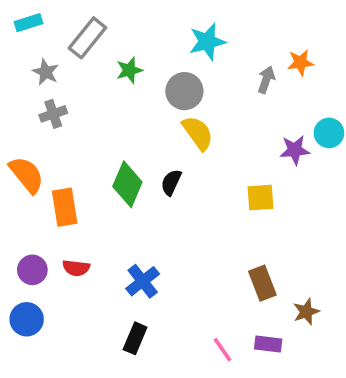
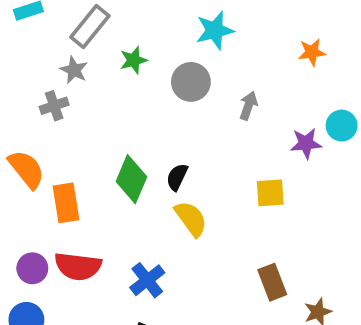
gray star: (46, 72) -> (74, 70), moved
gray arrow: (266, 80) -> (248, 106), moved
yellow semicircle: (198, 133) -> (191, 219), moved
red semicircle: (76, 268) -> (78, 266), size x1.6

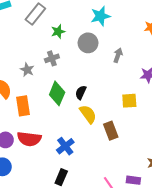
gray star: (74, 70) -> (27, 70), moved
gray cross: (54, 106) -> (52, 58), moved
brown rectangle: (272, 282) -> (111, 131), moved

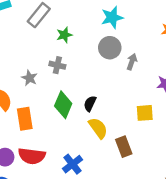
gray circle: (88, 43) -> (110, 48), moved
gray cross: (52, 58) -> (57, 65), turned 32

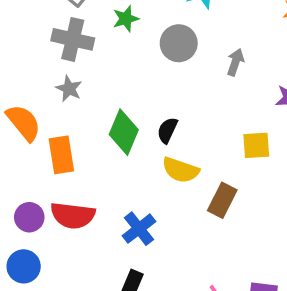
gray circle: (110, 48) -> (179, 43), moved
gray cross: (57, 65) -> (73, 39), moved, size x1.5
yellow semicircle: (98, 128) -> (181, 170), turned 145
brown rectangle: (124, 147) -> (222, 200), turned 48

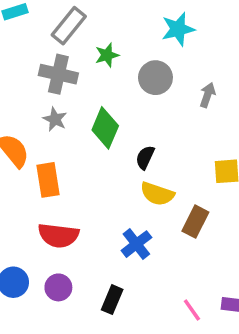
green diamond: (124, 132) -> (105, 128), moved
purple circle: (29, 217) -> (58, 287), moved
blue cross: (139, 229) -> (136, 244), moved

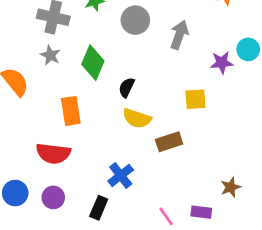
gray arrow: (207, 95) -> (179, 35), size x1.4
orange rectangle: (48, 180) -> (71, 111), moved
brown rectangle: (195, 222) -> (169, 142), turned 45
blue cross: (136, 244) -> (121, 175), moved

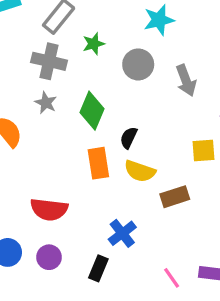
gray arrow: (179, 35) -> (186, 80), turned 140
orange rectangle: (71, 111) -> (98, 163), moved

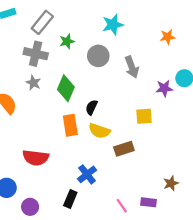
purple circle: (49, 257) -> (30, 207), moved

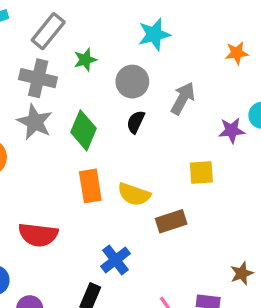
gray arrow: (132, 67) -> (183, 98), turned -130
gray star: (33, 83) -> (35, 122), size x1.5
black semicircle: (92, 107) -> (136, 122), moved

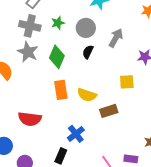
green star: (85, 60) -> (58, 23), moved

